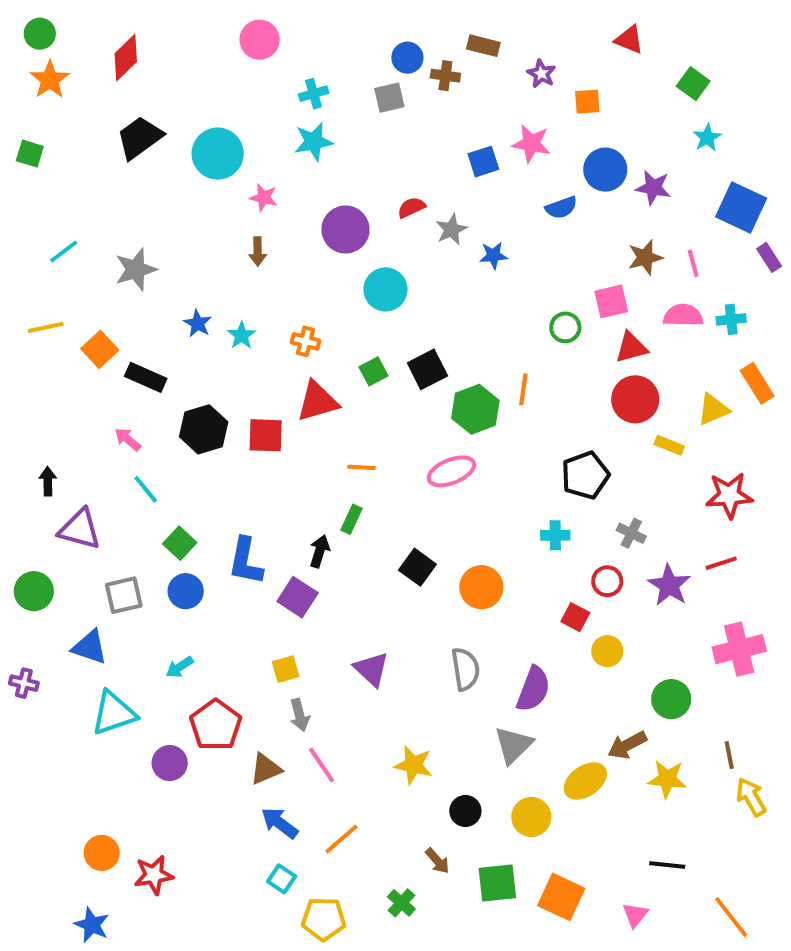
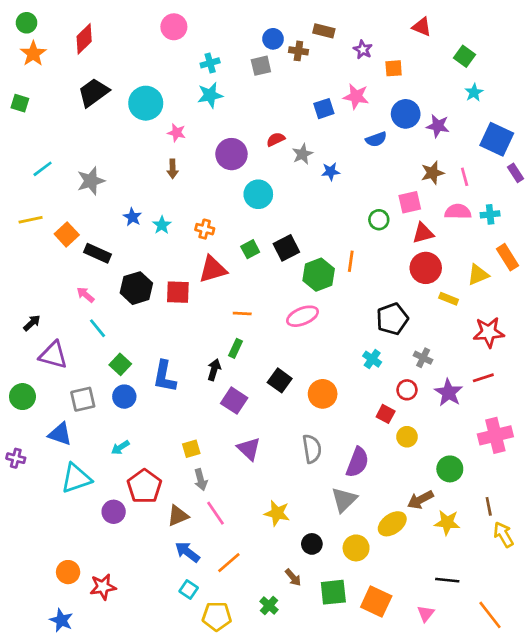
black arrow: (48, 481) -> (32, 323), turned 48
cyan cross: (555, 535) -> (372, 359), turned 36
purple square: (298, 597) -> (234, 401), moved

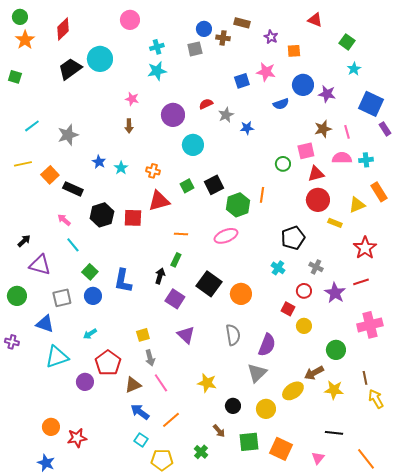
cyan circle: (146, 103) -> (100, 59), moved
red star: (489, 332) -> (365, 248), turned -30
black square: (280, 380) -> (209, 284), size x1.4

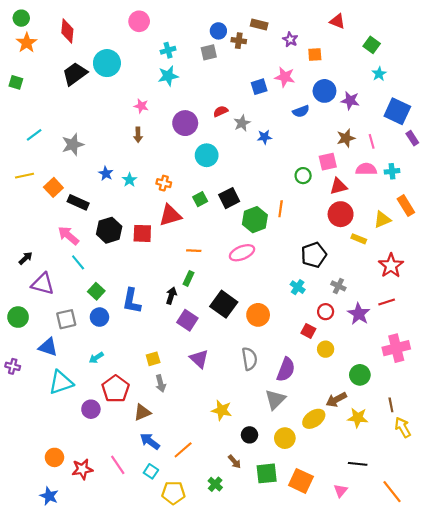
red diamond: (63, 29) -> (67, 31), turned -40
pink arrow: (64, 220) -> (68, 236), size x1.5
pink line: (161, 383) -> (118, 465), moved

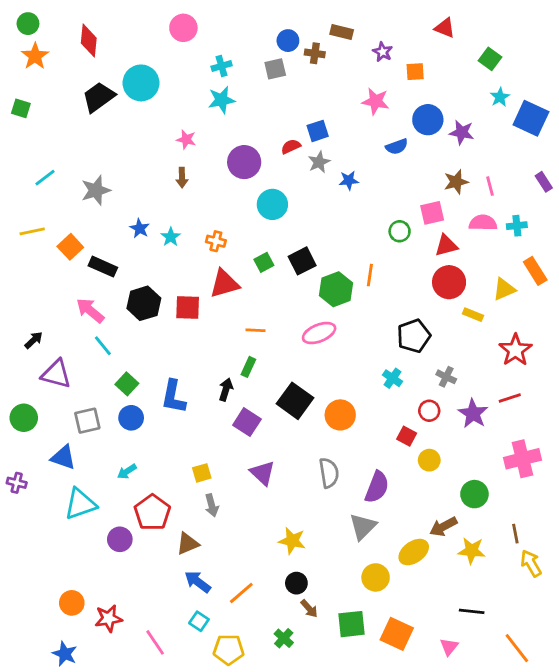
blue square: (259, 87) -> (318, 131), moved
blue square: (397, 111) -> (531, 118), moved
black circle: (249, 435) -> (296, 583), moved
pink line: (118, 465) -> (155, 642), moved

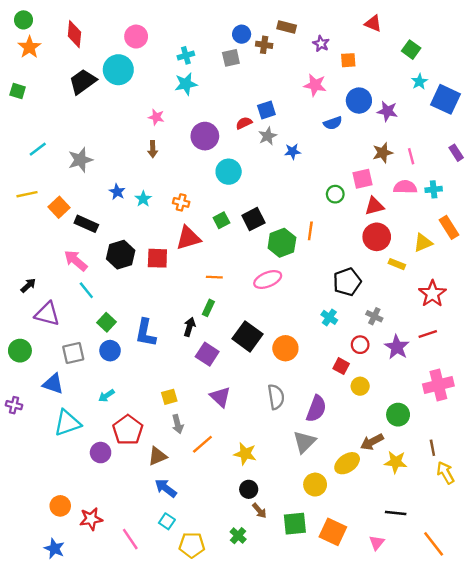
pink circle: (183, 28) -> (136, 37), moved
orange line: (241, 593) -> (202, 444), moved

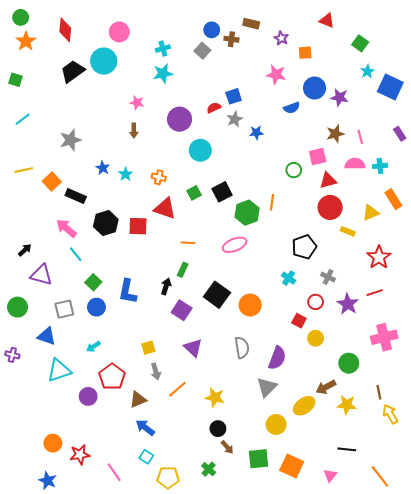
gray square: (231, 58) -> (202, 51), turned -35
cyan line: (38, 149) -> (23, 119), moved
red triangle: (188, 238) -> (165, 208), turned 35

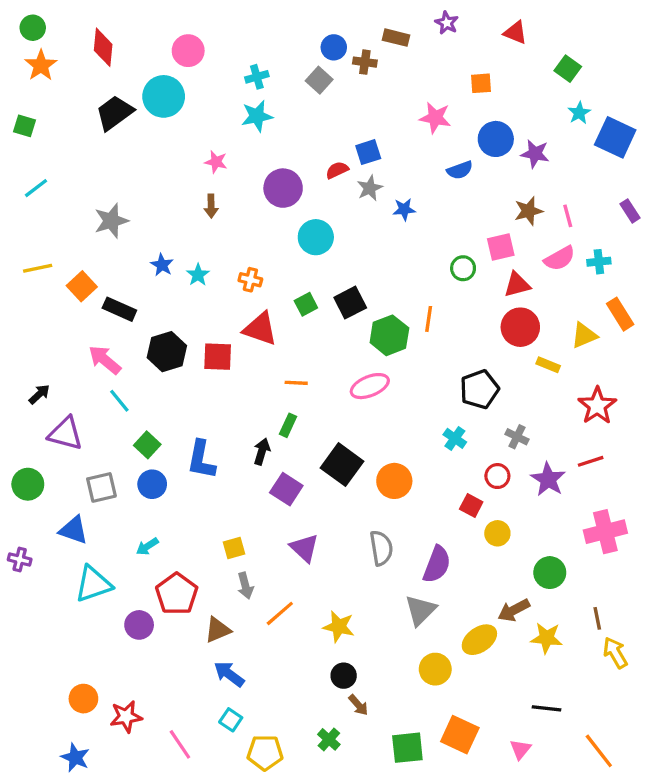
purple star: (281, 38) -> (447, 23), moved
pink semicircle: (355, 164) -> (560, 258), turned 150
green square: (258, 459) -> (407, 748), moved

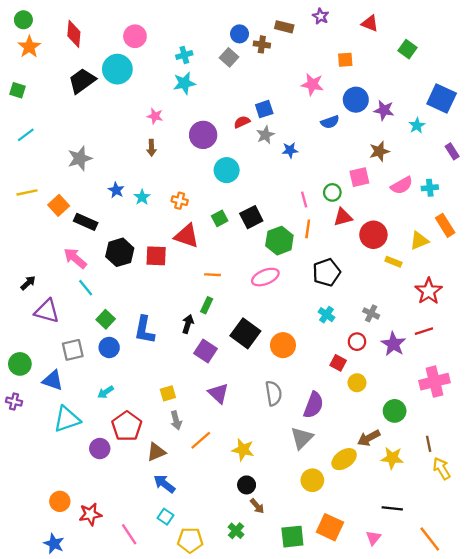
cyan star: (579, 113) -> (417, 125), moved
pink line: (568, 216) -> (304, 199), moved
red triangle: (517, 285) -> (343, 217), moved
black pentagon: (479, 389) -> (326, 272), moved
green circle: (28, 484) -> (20, 364), moved

